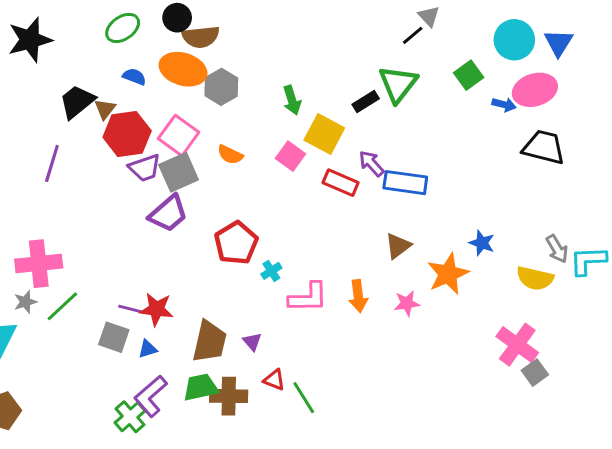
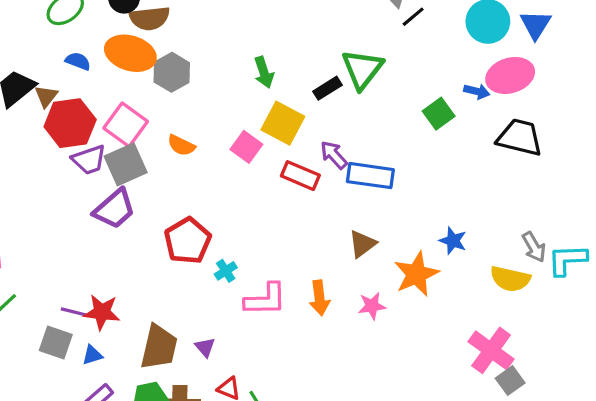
black line: (413, 35) -> (413, 17), moved
green square: (469, 75) -> (439, 114), moved
green arrow: (292, 100) -> (264, 72), moved

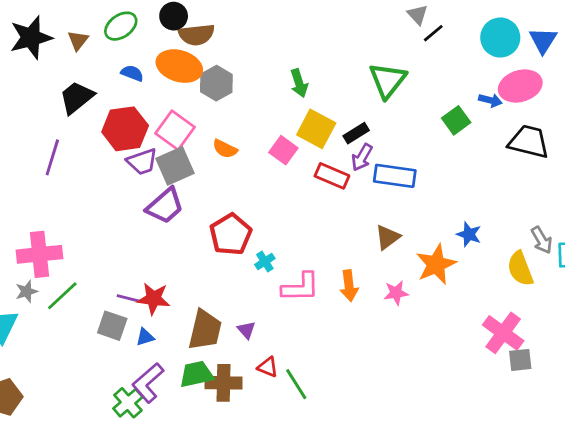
black rectangle: (327, 88) -> (356, 133), moved
brown triangle: (46, 96) -> (78, 40), moved
purple arrow: (334, 155) -> (362, 157), turned -108
yellow semicircle: (510, 279) -> (520, 269), turned 56
gray square: (510, 381) -> (520, 360), turned 30

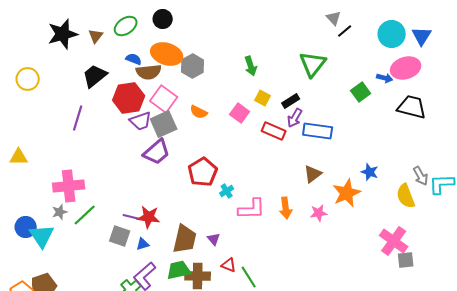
brown semicircle: (196, 35) -> (149, 72), moved
yellow square: (316, 129) -> (263, 98), size x0.6

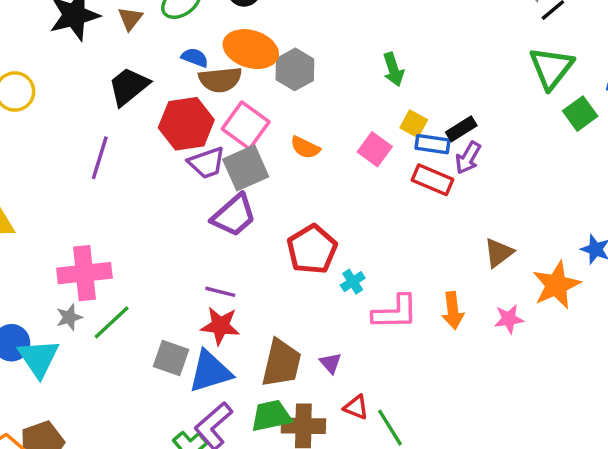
green triangle: (313, 64) -> (551, 68), moved
blue rectangle: (318, 131) -> (432, 144), moved, size x0.7
purple line: (132, 217) -> (220, 292), moved
blue triangle: (143, 244) -> (210, 372), size x2.0

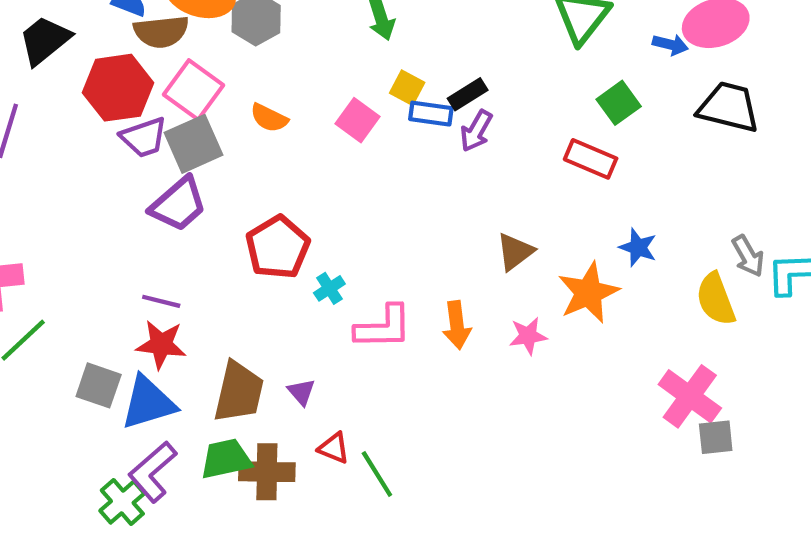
green square: (580, 114) -> (619, 103), moved
red rectangle: (432, 180) -> (591, 159), moved

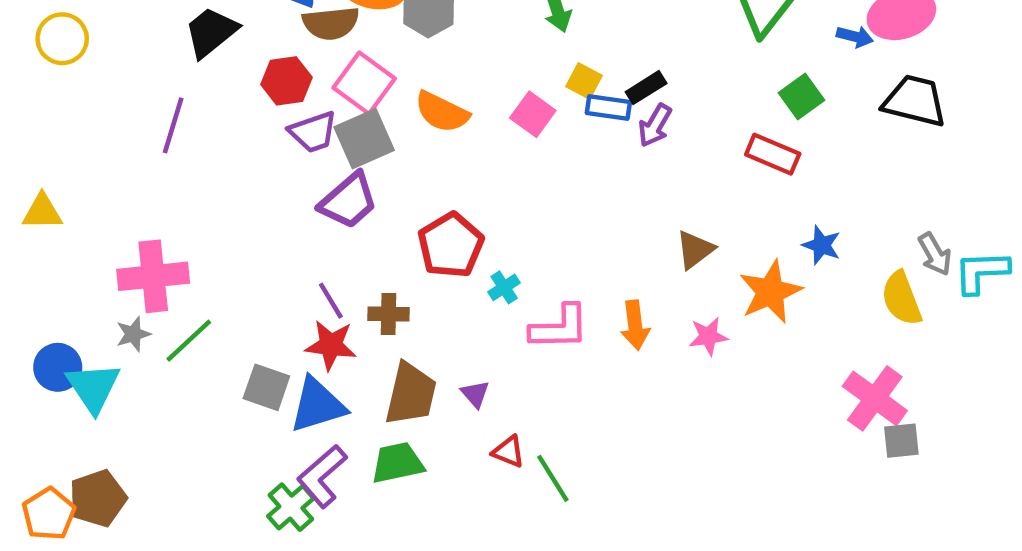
red hexagon: (118, 88) -> (286, 81), size x0.7
orange semicircle: (269, 118) -> (442, 112), size x1.4
purple line: (161, 301) -> (331, 301), turned 45
brown cross: (267, 472) -> (389, 314), moved, size x0.7

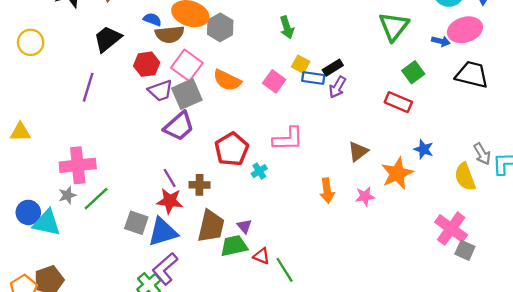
pink L-shape: (560, 327) -> (288, 139), moved
cyan triangle: (93, 387) -> (47, 223), turned -44
gray square: (901, 441) -> (465, 250), turned 30
green trapezoid: (397, 463) -> (234, 246), moved

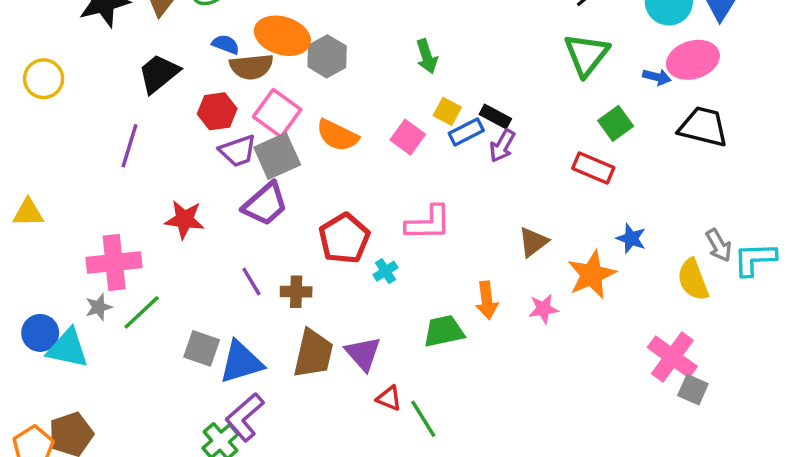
black rectangle: (333, 68) -> (495, 116), turned 60
blue rectangle: (313, 78) -> (466, 132), turned -35
red star: (170, 201) -> (184, 220), moved
purple triangle: (244, 226) -> (363, 354), size x1.6
green trapezoid: (234, 246) -> (444, 331), moved

